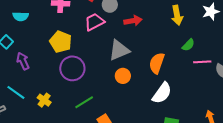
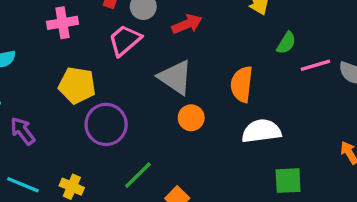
gray triangle: (119, 50) -> (175, 77), turned -50
white semicircle: (162, 93) -> (261, 131), turned -120

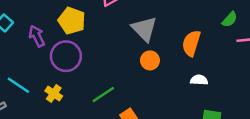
purple circle: (106, 124) -> (66, 56), moved
purple arrow: (23, 131) -> (37, 36), moved
white semicircle: (261, 131) -> (199, 80), size x0.6

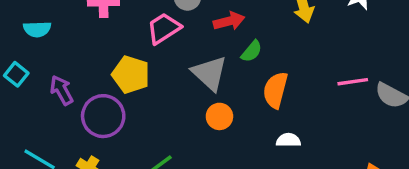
green semicircle: (230, 19) -> (252, 51), moved
yellow pentagon: (72, 21) -> (131, 75), moved

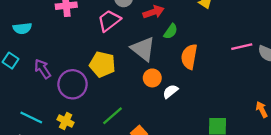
yellow pentagon: (131, 75) -> (102, 64), moved
white semicircle: (288, 140) -> (170, 91), moved, turned -35

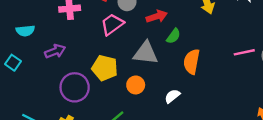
gray triangle: (143, 49) -> (146, 53), turned -32
purple arrow: (43, 69) -> (55, 51), moved, turned 102
orange circle: (152, 78) -> (136, 85), moved

